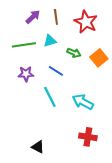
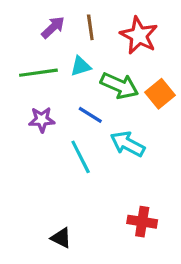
green arrow: (74, 53) -> (119, 86), size x1.6
cyan arrow: (83, 102) -> (128, 144), moved

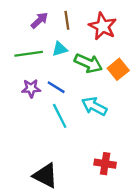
blue line: (90, 115) -> (56, 87), moved
black triangle: (61, 238) -> (45, 176), size x1.6

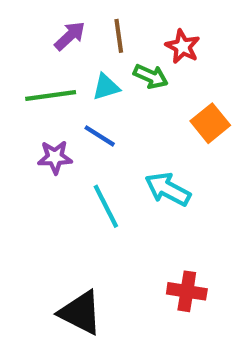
red star: (103, 26) -> (183, 47), size x0.7
green arrow: (88, 63) -> (151, 76), moved, size x0.7
blue line: (56, 87) -> (100, 136), moved

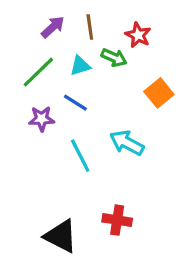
green line: (51, 96) -> (38, 72), turned -36
red cross: (187, 291) -> (117, 220), moved

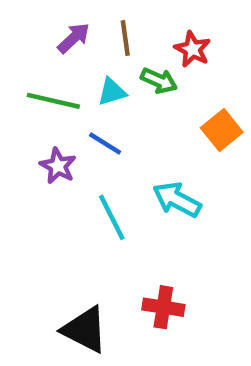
green line: (38, 72) -> (53, 101), turned 57
purple star: (42, 119) -> (58, 166), turned 30

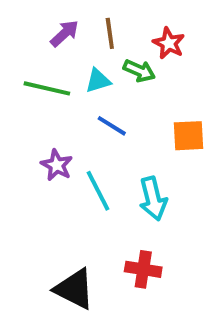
orange square: (222, 130) -> (188, 136), moved, turned 36
blue line: (105, 143) -> (112, 126), moved
purple star: (58, 166) -> (57, 165), moved
cyan arrow: (177, 200) -> (153, 199), moved, turned -132

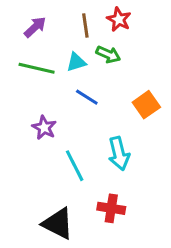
purple arrow: (65, 33) -> (35, 27), moved
red star: (169, 43) -> (119, 19), moved
orange square: (188, 136) -> (146, 105), turned -32
cyan line: (98, 191) -> (75, 166), moved

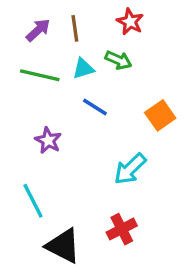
brown line: (85, 26) -> (75, 28), moved
cyan arrow: (119, 153) -> (130, 169), turned 60
cyan line: (75, 166) -> (33, 201), moved
red cross: (111, 208) -> (122, 229), turned -36

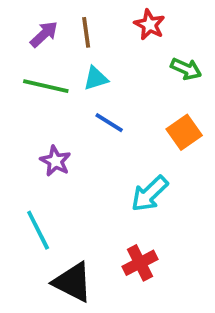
green arrow: (118, 60) -> (186, 69), moved

